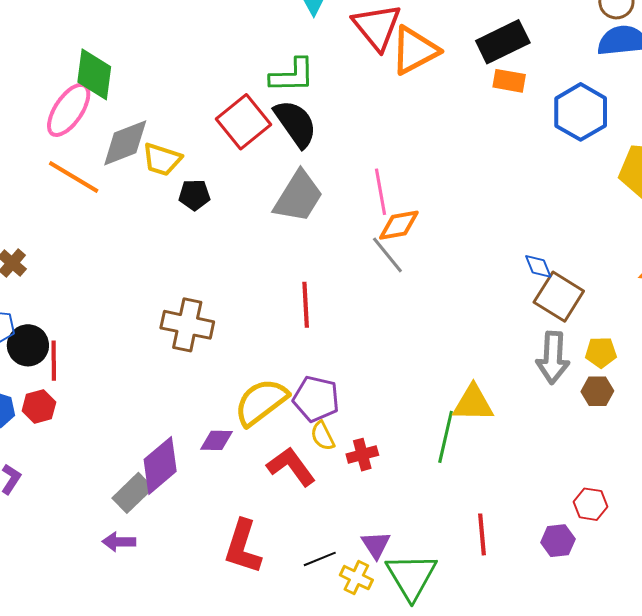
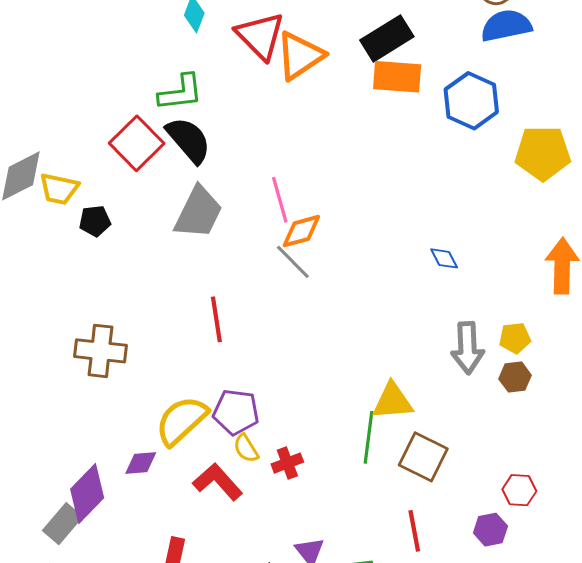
orange rectangle: (509, 81) -> (397, 77), size x1.5
brown square: (559, 297) -> (423, 457), moved

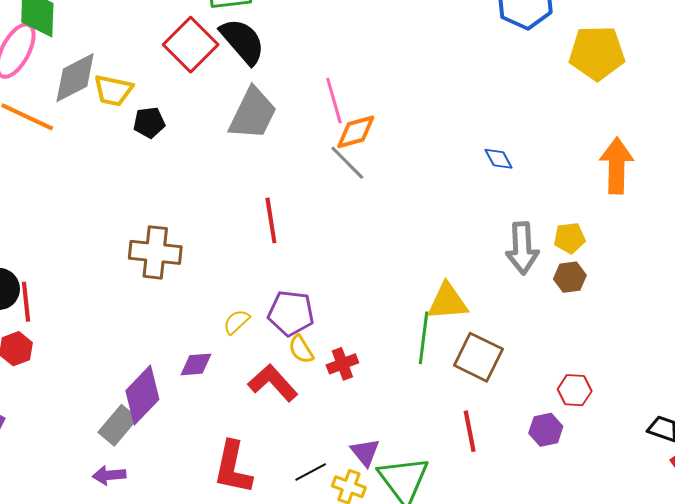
yellow semicircle: (181, 421) -> (236, 322), size x0.5

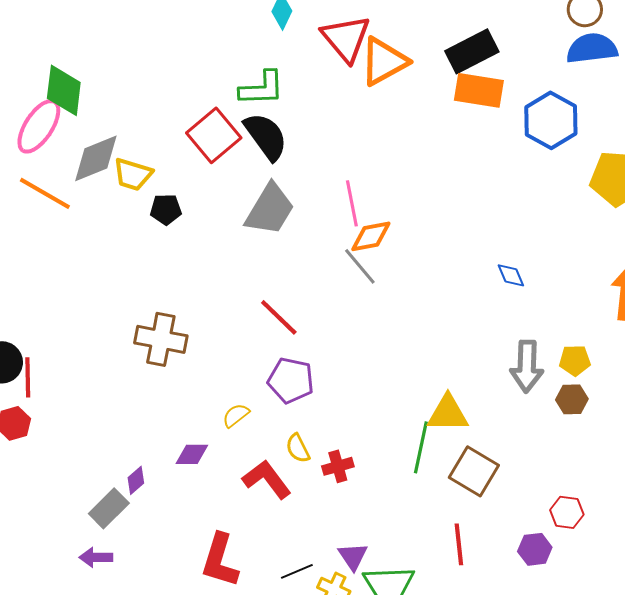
red line: (271, 220) -> (279, 317), turned -42
purple pentagon: (291, 313) -> (291, 380), moved
purple diamond: (142, 395) -> (136, 480), size x0.5

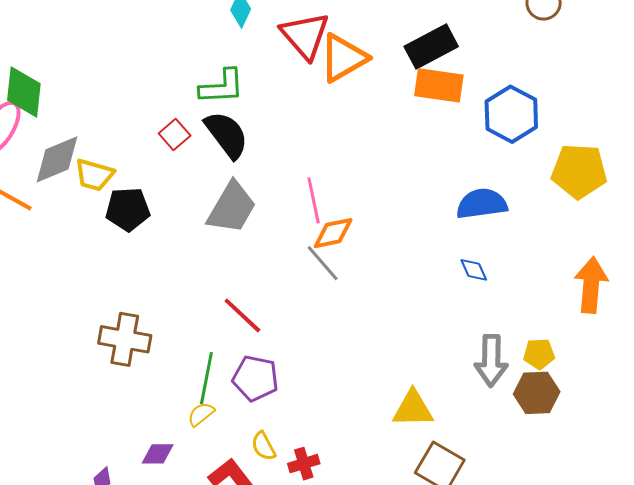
blue semicircle: (592, 48) -> (482, 204), moved
red square: (214, 135) -> (175, 135), size x0.6
black pentagon: (166, 209) -> (128, 209), size x1.4
brown hexagon: (572, 399) -> (537, 393), size x1.4
green line: (421, 447) -> (206, 378), moved

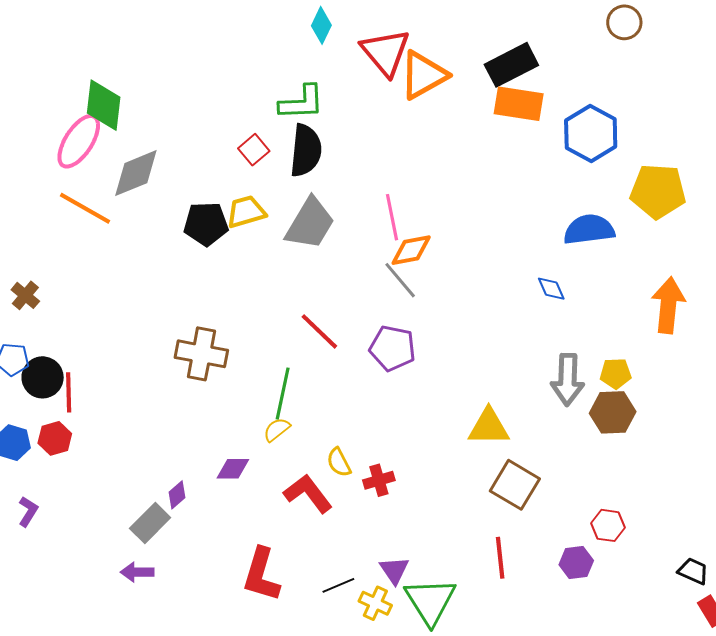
black semicircle: (227, 135) -> (306, 150), turned 42
yellow trapezoid: (94, 175) -> (246, 212), moved, turned 147
blue semicircle: (482, 204) -> (589, 230), moved
purple pentagon: (255, 378) -> (392, 348), moved

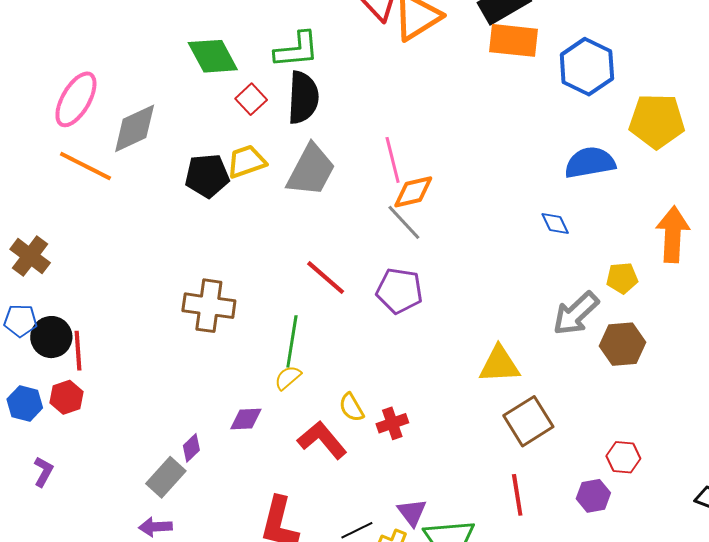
green diamond: (104, 105) -> (213, 56), moved, turned -32
brown cross: (25, 295) -> (30, 256), size x1.4
yellow pentagon: (616, 373) -> (622, 278), moved
gray arrow: (568, 380) -> (576, 314), turned 48
brown square: (515, 485) -> (528, 421), turned 30

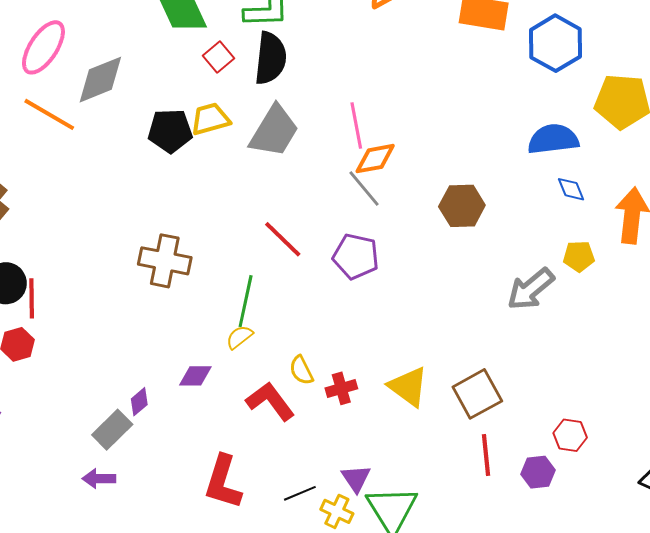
blue diamond: (555, 223) -> (571, 189), moved
brown hexagon: (622, 344) -> (462, 206), moved
yellow triangle: (499, 365) -> (408, 387), moved, turned 36
red line: (517, 495) -> (486, 455), moved

